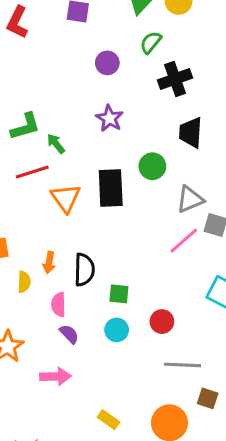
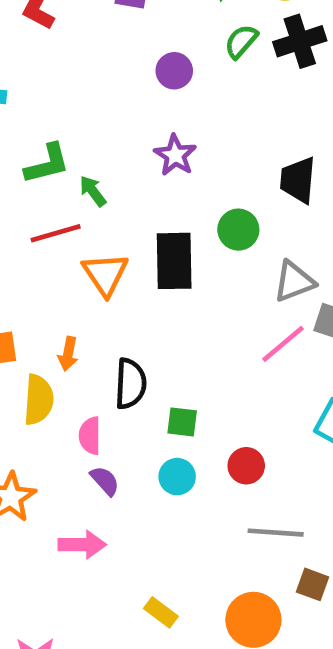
black cross: (175, 79) -> (300, 41), moved
orange arrow: (49, 263) -> (68, 354), moved
yellow semicircle: (24, 282) -> (39, 400), size x1.5

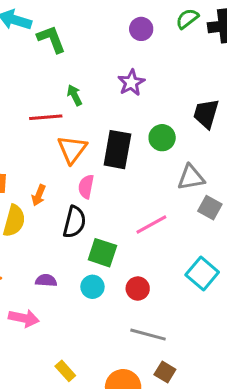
green L-shape: (47, 164) -> (51, 39), moved, turned -108
pink line: (283, 344) -> (151, 225), moved
green square: (182, 422) -> (102, 253), size x1.4
pink semicircle: (90, 436) -> (86, 187), moved
purple semicircle: (105, 481) -> (46, 280), turned -55

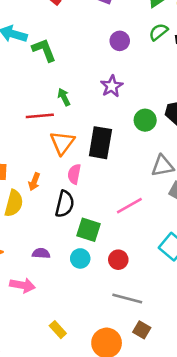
green circle: (162, 138) -> (145, 120), moved

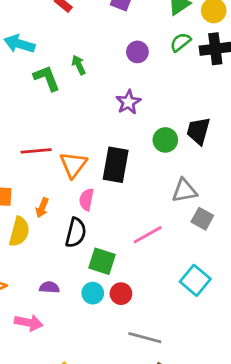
green L-shape: (44, 50) -> (47, 78), moved
green arrow: (64, 97) -> (79, 65), moved
red line: (40, 116) -> (36, 151), moved
red circle: (118, 260) -> (121, 294), moved

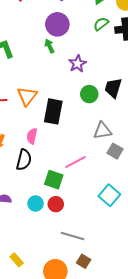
purple circle: (137, 52) -> (57, 24), moved, size x1.5
green arrow: (79, 65) -> (49, 46), moved
purple star: (128, 102) -> (78, 64), moved
orange triangle: (73, 165) -> (27, 96), moved
green square: (102, 261) -> (54, 180), moved

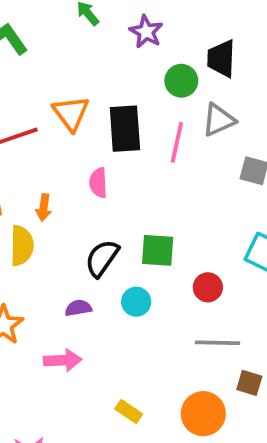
gray triangle: (102, 131) -> (219, 120), moved
black semicircle: (24, 160) -> (102, 258), moved, turned -145
pink line: (76, 162) -> (177, 142), moved, turned -35
red circle: (56, 204) -> (208, 287), moved

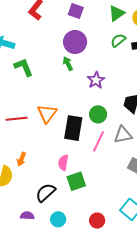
green circle: (181, 81) -> (98, 114), moved
pink semicircle: (98, 183) -> (63, 163), moved
green square: (158, 250) -> (76, 181), moved, turned -36

